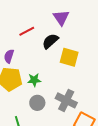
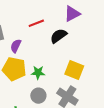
purple triangle: (61, 18) -> (72, 14), turned 30
yellow square: (69, 57) -> (74, 70), moved

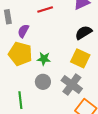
black semicircle: (59, 36) -> (84, 33), moved

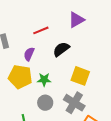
purple semicircle: (23, 31) -> (29, 54), moved
black semicircle: (84, 33) -> (61, 49), moved

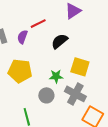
purple semicircle: (29, 54) -> (22, 37), moved
green star: (44, 80) -> (56, 76), moved

